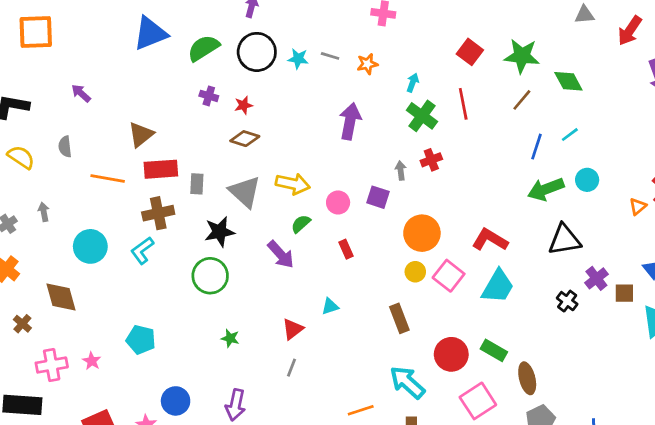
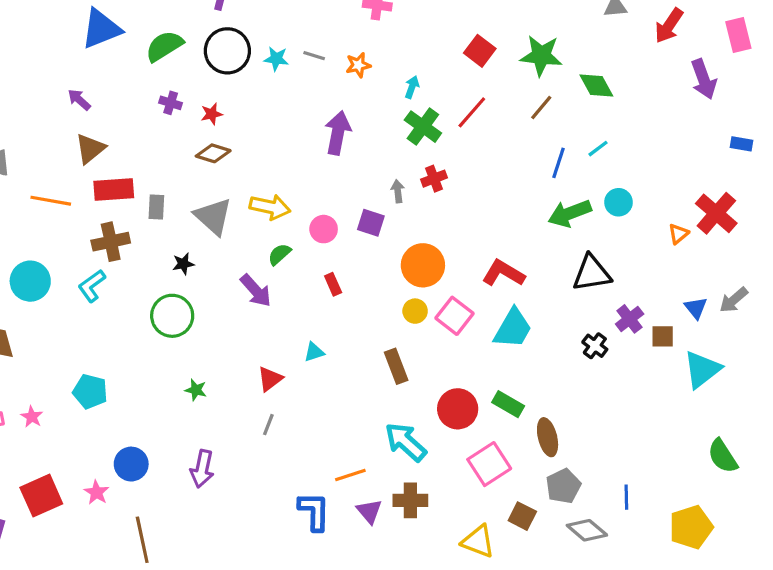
purple arrow: (81, 93) -> (79, 100), moved
red line: (463, 104) -> (472, 112), turned 52
black star: (219, 232) -> (183, 264), size x0.6

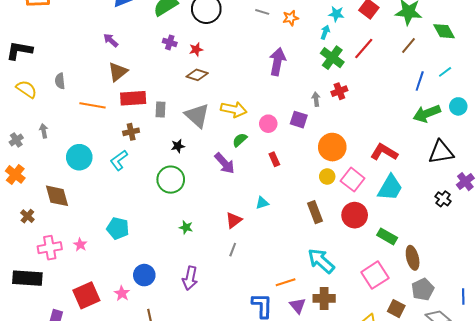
cyan star: (276, 59) -> (336, 14), moved
brown cross: (111, 242) -> (131, 132), size x0.7
red circle: (458, 409) -> (355, 215), moved

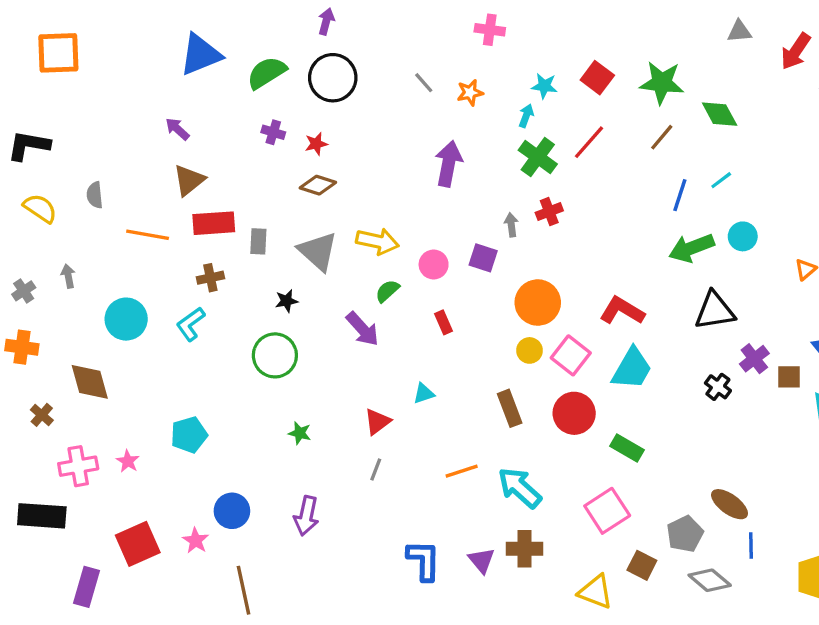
gray line: (262, 12) -> (424, 83), turned 32
orange cross: (15, 174) -> (22, 347), turned -30
cyan pentagon: (118, 228) -> (189, 435), turned -30
brown ellipse: (413, 258) -> (730, 504), moved, turned -40
orange line: (286, 282) -> (462, 471), moved

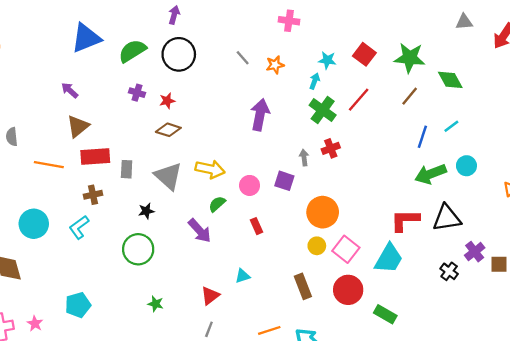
red L-shape: (622, 311) -> (405, 220), moved, turned -32

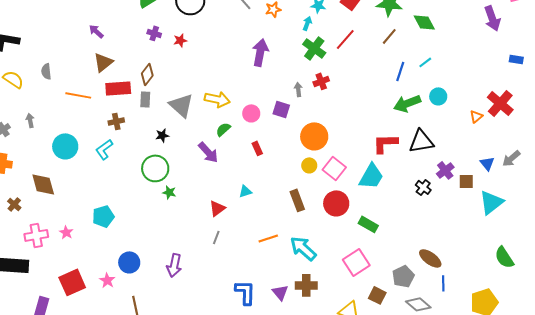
brown diamond: (168, 130) -> (147, 74), moved, turned -70
green star: (156, 304) -> (169, 192), moved

